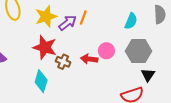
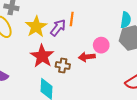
cyan semicircle: (131, 21) -> (126, 20), moved
red star: (45, 47) -> (42, 56), turned 30

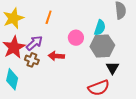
purple arrow: (58, 28) -> (34, 43), moved
pink circle: (101, 45) -> (76, 38), moved

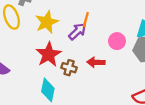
purple arrow: (34, 43) -> (77, 31), moved

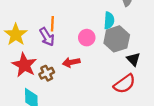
purple arrow: (77, 31) -> (47, 37), turned 114
brown cross: (69, 68) -> (47, 73), turned -32

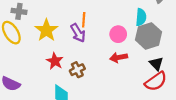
black triangle: (133, 59) -> (156, 64), moved
red arrow: (71, 62) -> (119, 57), moved
red star: (24, 65) -> (55, 61), size x0.7

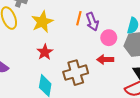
purple arrow: (78, 33) -> (92, 22), moved
brown cross: (77, 70) -> (76, 73), moved, size x1.6

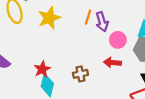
red star: (45, 52) -> (42, 69), moved
brown cross: (76, 73) -> (80, 74), size x0.6

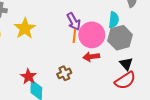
orange line: (88, 17) -> (74, 36), moved
pink circle: (118, 40) -> (92, 35), size x1.6

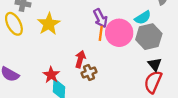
cyan semicircle: (114, 20) -> (143, 18), turned 49
red arrow: (91, 57) -> (80, 59), moved, turned 112
red semicircle: (125, 81) -> (153, 82), turned 145

